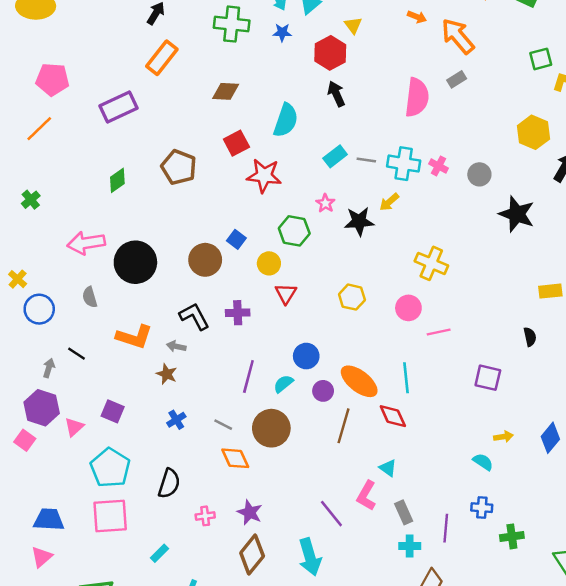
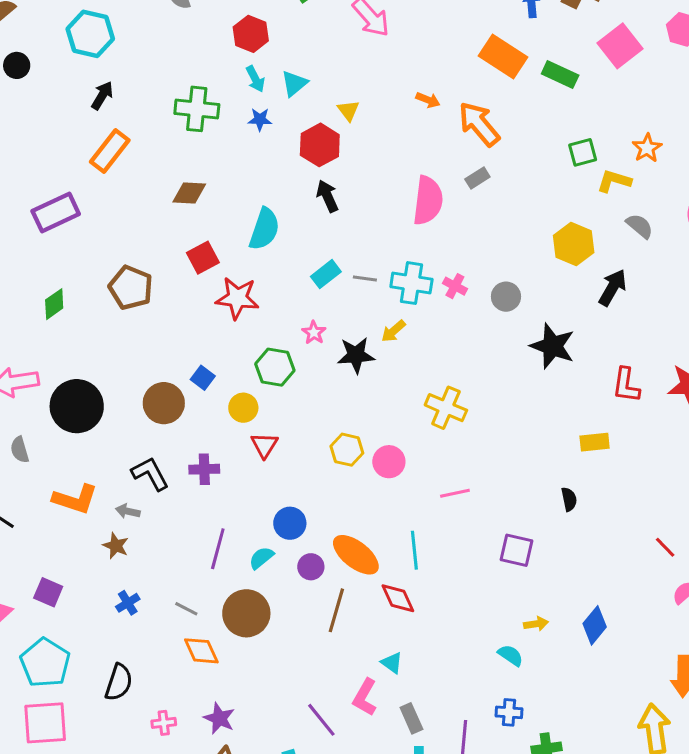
pink circle: (408, 308) -> (389, 462), moved

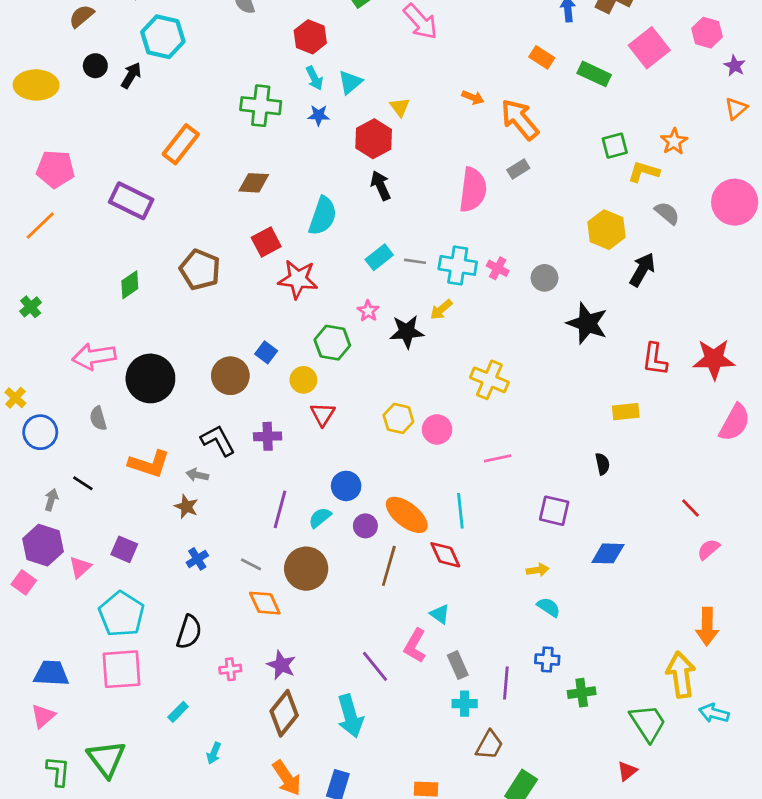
orange rectangle: (503, 56) -> (542, 57), size x0.6
black arrow: (102, 95) -> (131, 75), moved
purple rectangle: (56, 213) -> (131, 201), turned 51
yellow arrow: (536, 624) -> (538, 570), moved
blue diamond: (595, 625) -> (608, 553), moved, turned 52

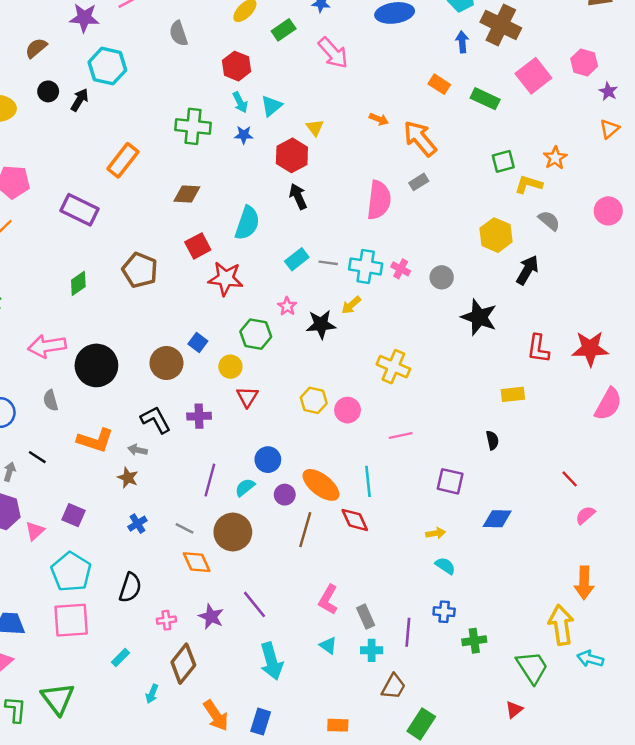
pink circle: (735, 202) -> (608, 211), size x0.7
cyan triangle: (440, 614) -> (328, 645), moved
purple line: (375, 666) -> (255, 604), moved
brown diamond: (284, 713) -> (183, 664), moved

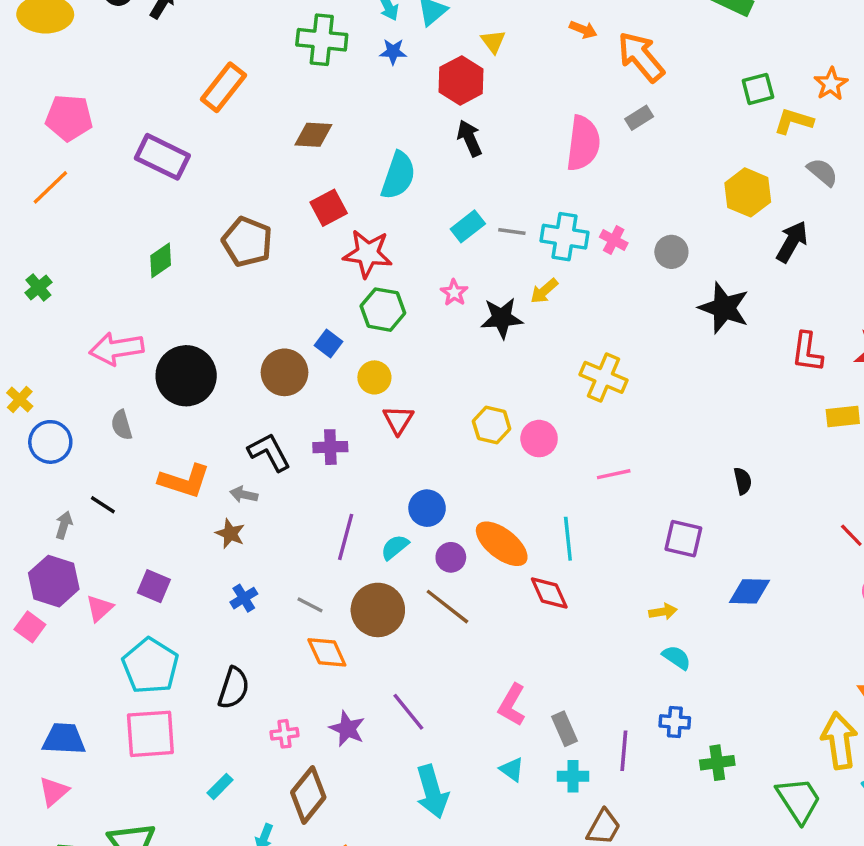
green hexagon: (256, 334) -> (383, 310), moved
yellow rectangle: (513, 394) -> (843, 416), moved
brown line: (305, 530) -> (447, 607), moved, turned -68

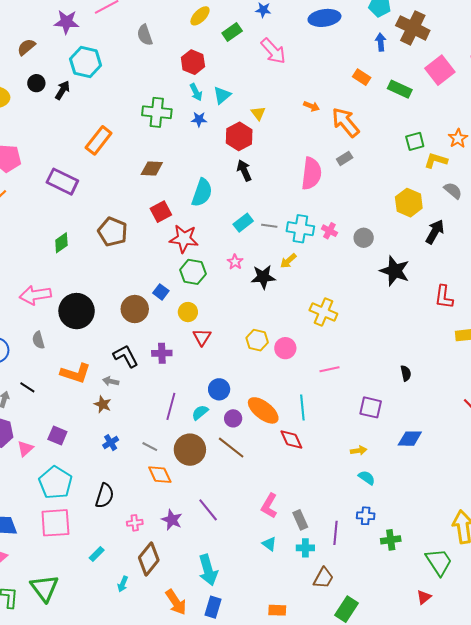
cyan arrow: (432, 792) -> (208, 570), moved

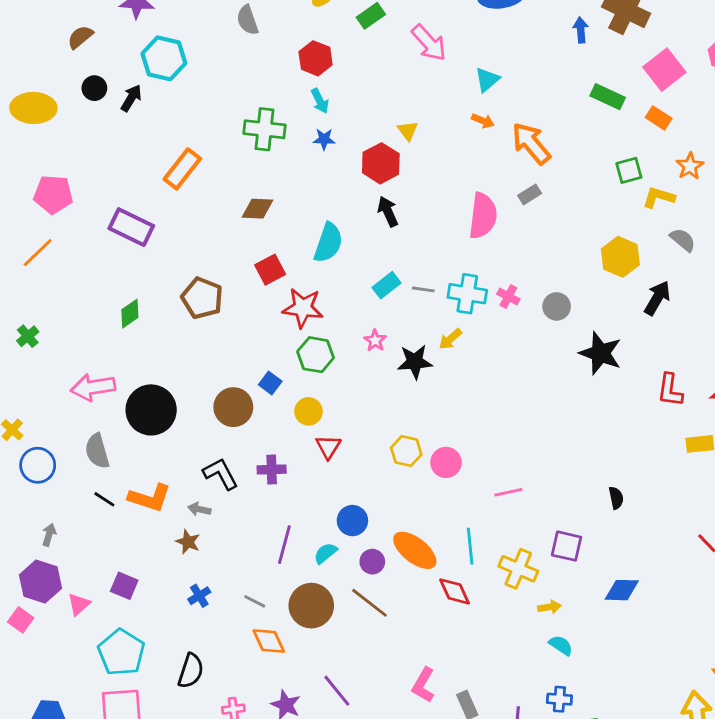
orange rectangle: (362, 77) -> (659, 118), moved
cyan triangle: (222, 95) -> (487, 80), moved
yellow cross: (323, 312) -> (518, 569), moved
gray semicircle: (38, 340) -> (97, 451), size x1.4
black line: (27, 387) -> (104, 499), moved

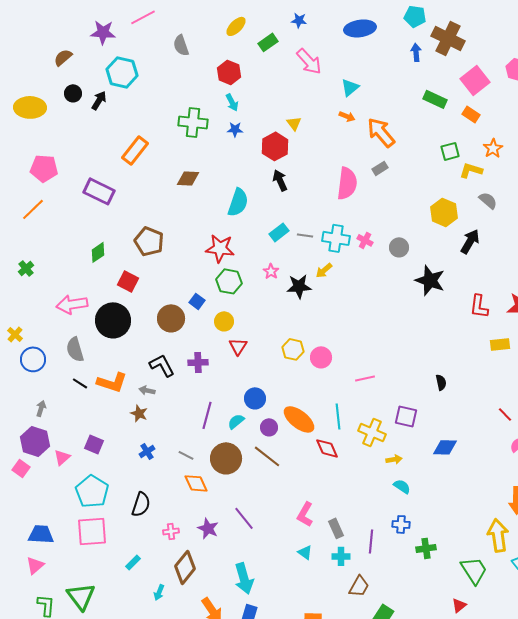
red square: (270, 270) -> (128, 281), moved, turned -35

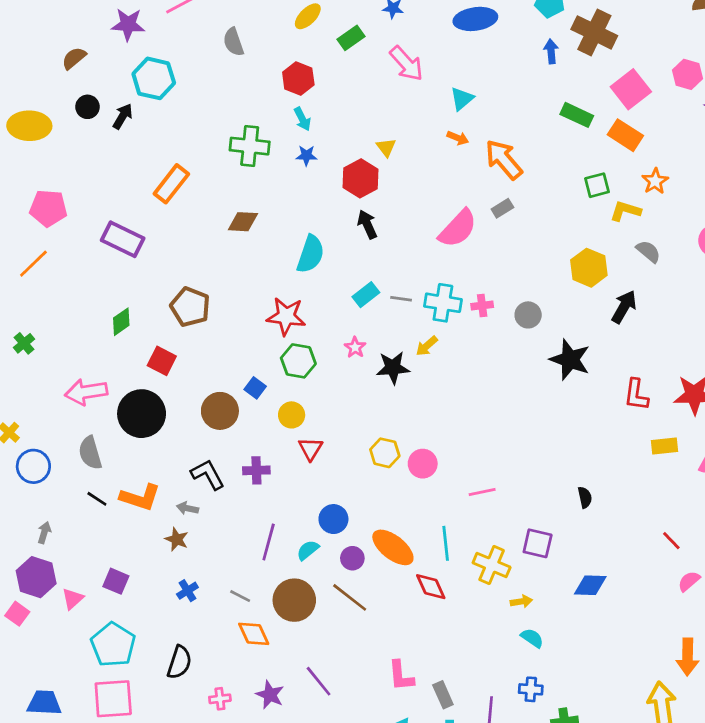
orange rectangle: (471, 114) -> (625, 135), size x1.4
pink semicircle: (347, 183) -> (458, 228), turned 36
pink cross: (365, 240) -> (482, 305), turned -35
pink L-shape: (305, 514) -> (401, 676), turned -35

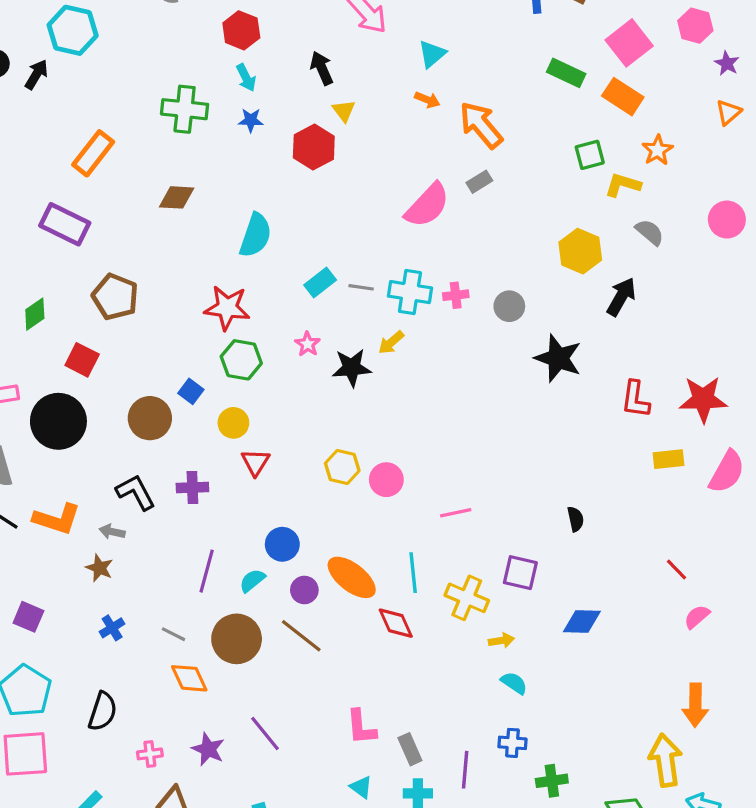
black arrow: (367, 224) -> (322, 68), moved
purple rectangle: (123, 239) -> (65, 224), moved

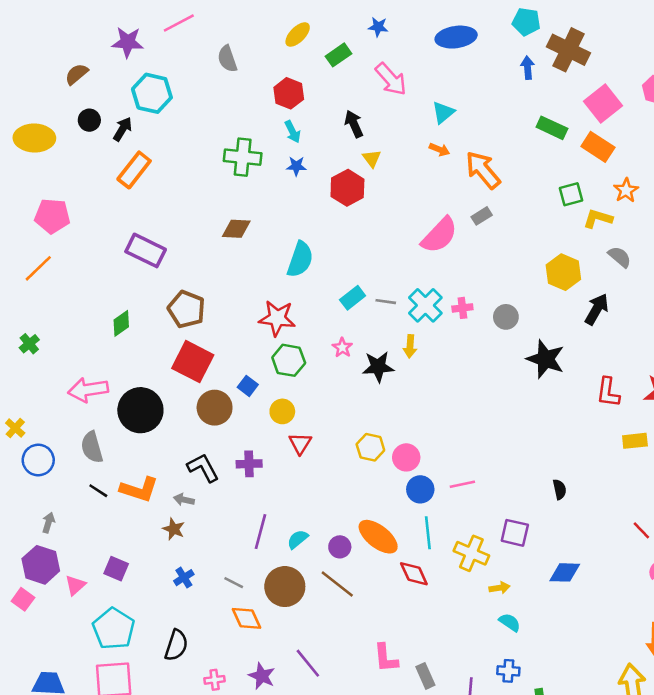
orange rectangle: (93, 153) -> (134, 170), moved
cyan cross: (410, 292) -> (425, 305), turned 36
yellow arrow: (391, 342) -> (410, 346), turned -45
red square: (82, 360) -> (193, 362), moved, size x1.5
blue circle: (282, 544) -> (420, 489), moved

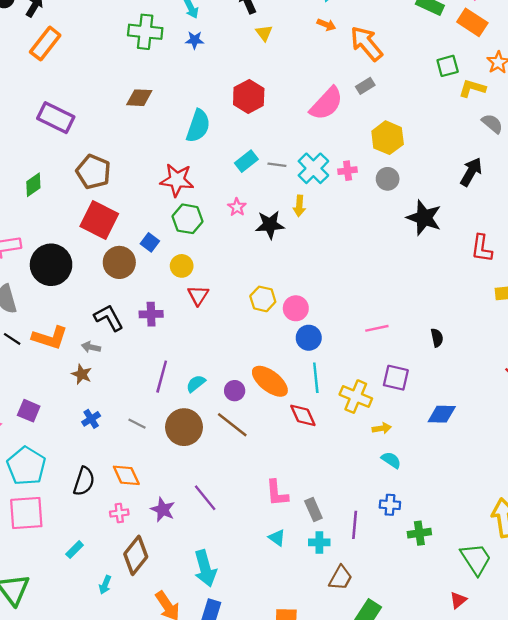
red hexagon: (347, 188) -> (249, 96), moved
yellow hexagon: (563, 272) -> (388, 138), moved
pink line: (462, 484) -> (377, 328), moved
orange diamond: (246, 618) -> (126, 475), moved

